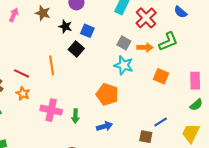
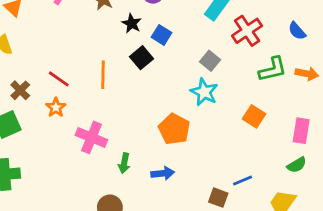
orange arrow: (145, 47) -> (307, 74), moved
green arrow: (75, 116) -> (124, 163), moved

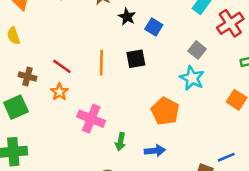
black square: (142, 58) -> (136, 59), moved, turned 30
brown cross: (20, 90) -> (27, 77), turned -30

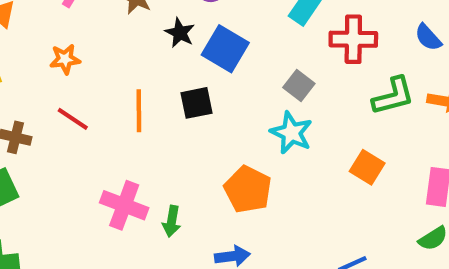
red cross: (230, 23) -> (353, 39), turned 36
blue square: (154, 27) -> (225, 49), size x1.5
orange star: (59, 92) -> (65, 59), moved, turned 30
green arrow: (120, 142) -> (172, 221), moved

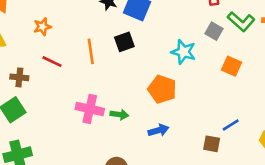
gray square: (299, 85) -> (214, 31), moved
green L-shape: (393, 96) -> (241, 22), turned 64
green arrow: (172, 221) -> (119, 115), turned -84

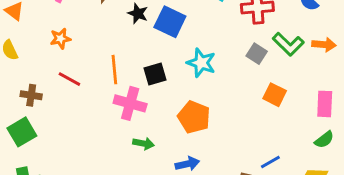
black square: (124, 42) -> (155, 74), moved
cyan star: (183, 52) -> (201, 63), moved
pink cross: (90, 109) -> (130, 103), moved

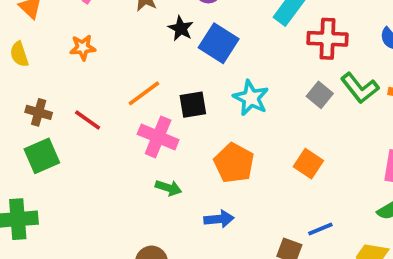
orange line: (114, 70) -> (144, 93), turned 52
red line: (69, 79) -> (88, 120), moved
orange square: (275, 95) -> (308, 164), moved
green square: (22, 132) -> (42, 156), moved

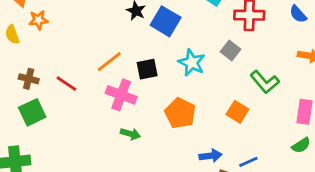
orange star: (83, 47) -> (38, 20), moved
green L-shape: (360, 88) -> (265, 82), moved
gray square: (320, 95) -> (230, 51), moved
blue arrow: (219, 219) -> (211, 156), moved

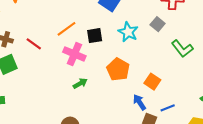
orange square: (237, 112) -> (152, 82), moved
green arrow: (130, 134) -> (80, 83), turned -48
blue arrow: (211, 156) -> (139, 102), turned -119

